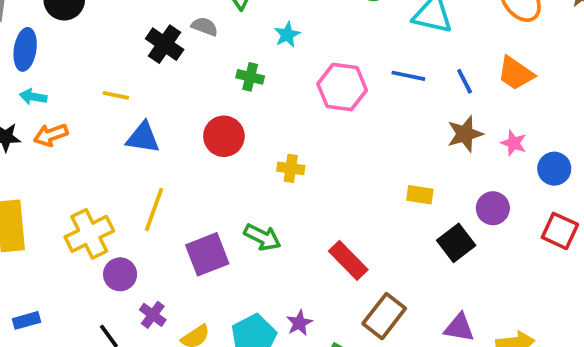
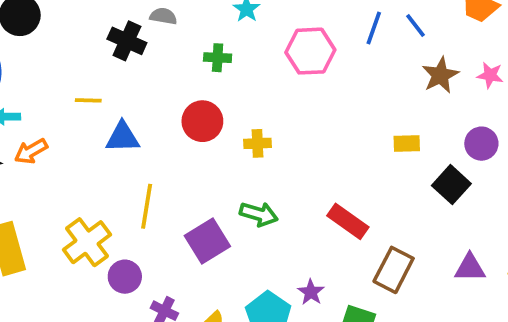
blue line: (408, 76) -> (374, 28), turned -72
blue line: (465, 81) -> (415, 25), moved
yellow cross: (291, 168) -> (257, 143), moved

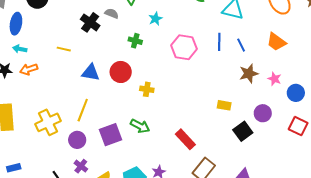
blue line: (374, 28) -> (219, 42), turned -30
blue triangle: (123, 137) -> (91, 72), moved
purple circle: (125, 277) -> (77, 140), moved

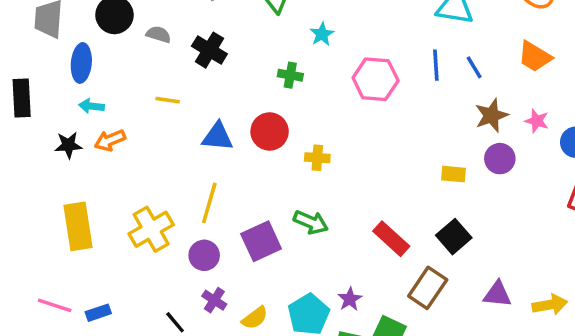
gray semicircle: (112, 13) -> (159, 34), moved
purple circle: (263, 113) -> (500, 159), moved
black square: (243, 131) -> (454, 237), moved

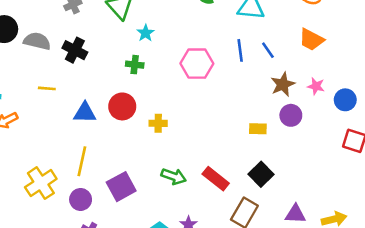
gray semicircle: (159, 34) -> (37, 41), size x1.5
cyan star: (322, 34) -> (146, 33), moved
green arrow: (311, 222) -> (174, 176), moved

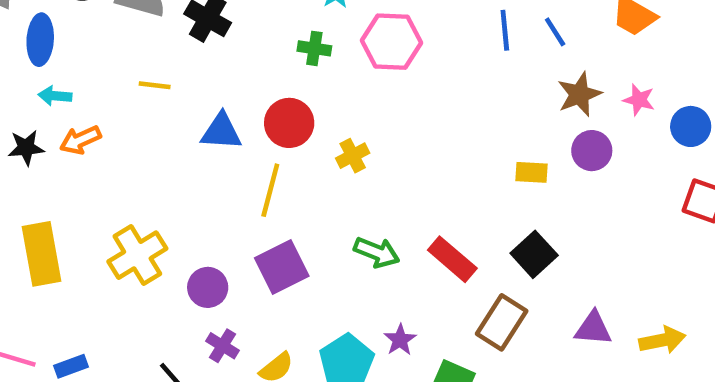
pink hexagon: (197, 64) -> (391, 42), moved
yellow cross: (158, 123) -> (353, 156), turned -30
yellow line: (82, 161) -> (270, 190), moved

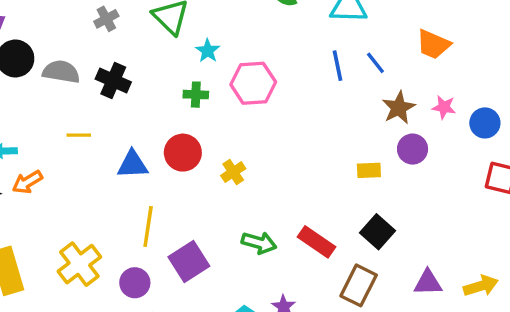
yellow line: (270, 190) -> (148, 226), moved

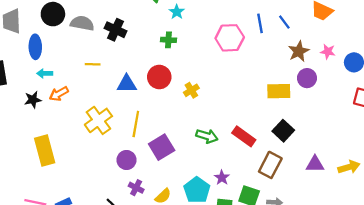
pink hexagon: (253, 83) -> (230, 38), moved
yellow rectangle: (369, 170) -> (279, 91), size x1.5
yellow cross: (79, 264) -> (98, 120), moved

